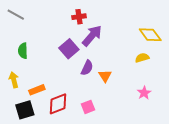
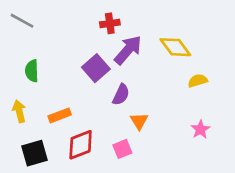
yellow diamond: (150, 35) -> (175, 47), moved
orange triangle: (105, 76) -> (139, 121), moved
orange rectangle: (37, 90) -> (60, 115), moved

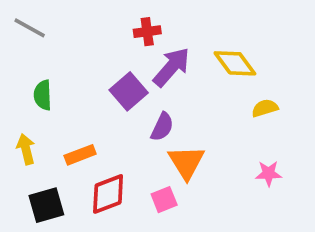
orange triangle: (139, 121) -> (186, 162), size x1.5
pink star: (200, 129) -> (269, 173), turned 30

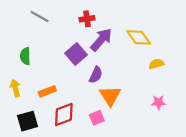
gray line: (30, 28) -> (40, 17), moved

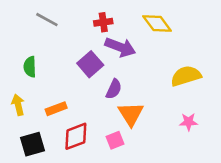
yellow diamond: (139, 37) -> (157, 24), moved
purple arrow: (101, 40) -> (120, 47), turned 70
yellow semicircle: (156, 64) -> (186, 76), size x1.6

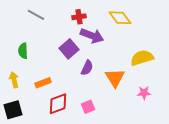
orange triangle: (131, 114) -> (115, 78), moved
black square: (33, 144) -> (13, 110), moved

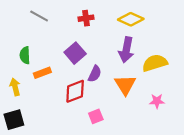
yellow diamond: (120, 18) -> (131, 19), turned -30
purple arrow: (92, 36) -> (126, 50), moved, turned 80
orange rectangle: (43, 83) -> (42, 73), moved
red diamond: (58, 104) -> (75, 91), moved

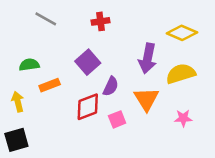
yellow diamond: (131, 19) -> (182, 33), moved
green semicircle: (25, 55) -> (29, 65), turned 84
pink square: (96, 116) -> (117, 119), moved

